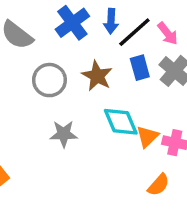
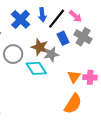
cyan diamond: (121, 122) -> (36, 68), moved
gray star: (64, 134) -> (51, 54), moved
orange semicircle: (159, 185) -> (73, 104), moved, size x1.5

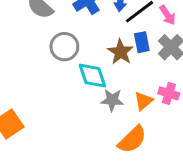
brown star: (40, 47) -> (121, 52), moved
gray star: (51, 54) -> (112, 100), moved
pink cross: (90, 77) -> (169, 93), moved

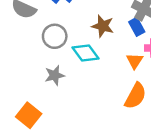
blue rectangle: (142, 42) -> (137, 27), moved
gray star: (112, 100) -> (55, 75), moved

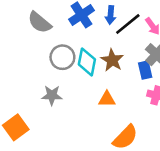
cyan diamond: (86, 53) -> (87, 62), moved, turned 32
orange triangle: (135, 61) -> (107, 99), moved, turned 42

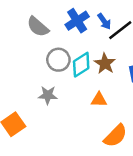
blue arrow: (111, 15) -> (104, 21), turned -42
cyan diamond: (87, 62) -> (81, 65), turned 45

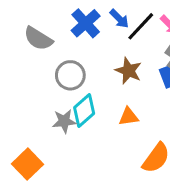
cyan diamond: (81, 65) -> (84, 111), moved

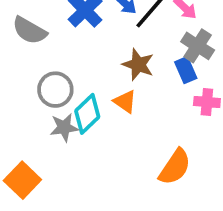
gray circle: (70, 75) -> (55, 90), moved
orange triangle: (128, 117) -> (125, 102), moved, turned 45

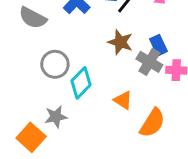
gray cross: (198, 46) -> (149, 62), moved
orange triangle: (125, 102) -> (123, 100), moved
gray star: (64, 128) -> (56, 117), moved

